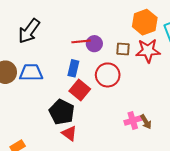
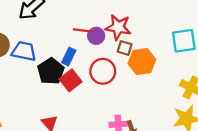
orange hexagon: (145, 22) -> (142, 62), moved
red star: (148, 51) -> (118, 27), moved
black pentagon: (62, 112) -> (51, 71), moved

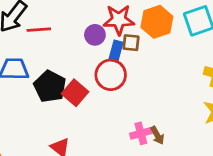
red line: (83, 30) -> (39, 30), moved
blue rectangle: (69, 57) -> (116, 51), moved
orange hexagon: (142, 62) -> (157, 22), moved

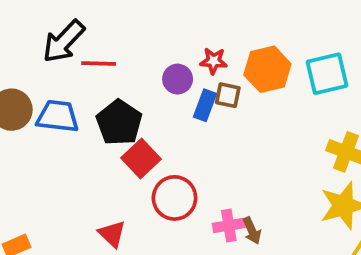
red star: (119, 20) -> (214, 61), size x0.6
red circle: (111, 75) -> (175, 198), moved
black pentagon: (50, 86) -> (119, 123), moved

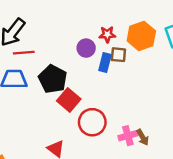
red line: (99, 64) -> (24, 53), moved

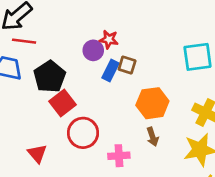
red star: (107, 34) -> (109, 39), moved
orange hexagon: (141, 36) -> (152, 103), moved
brown arrow: (143, 137) -> (153, 137), moved

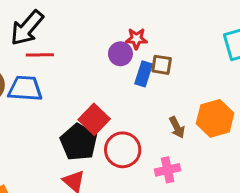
black pentagon: (50, 77) -> (79, 142), moved
orange hexagon: (152, 103) -> (215, 118), moved
brown arrow: (153, 137) -> (177, 127), moved

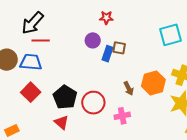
red star: (136, 39) -> (106, 18), moved
red square: (94, 119) -> (31, 92), moved

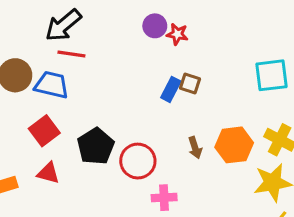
purple circle: (93, 40) -> (155, 26), moved
pink cross: (122, 116) -> (164, 198), moved
red triangle: (61, 122) -> (48, 173), moved, turned -35

